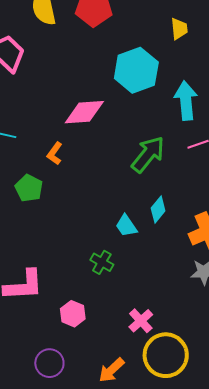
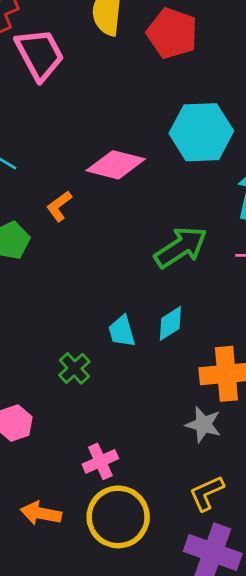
orange arrow: (111, 370) -> (41, 513), turned 36

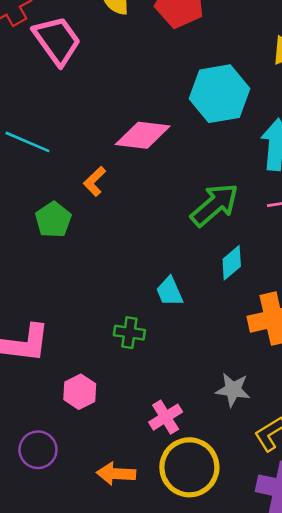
cyan diamond: (170, 323) -> (232, 263), moved
green cross: (74, 368) -> (129, 333), turned -32
gray star: (203, 424) -> (233, 390), moved

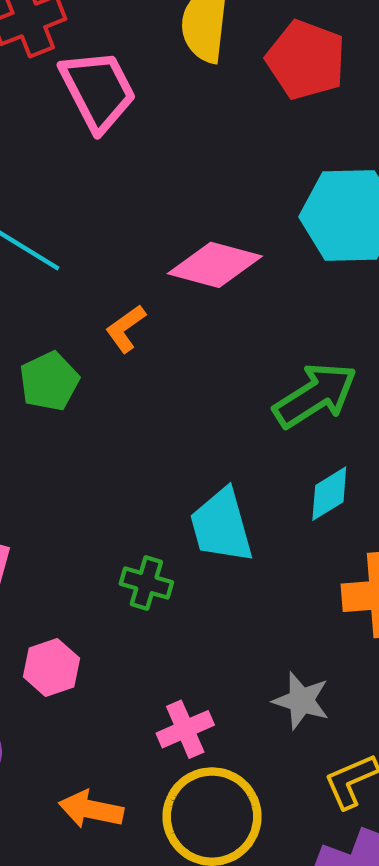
cyan trapezoid: (170, 292) -> (221, 526), size x1.5

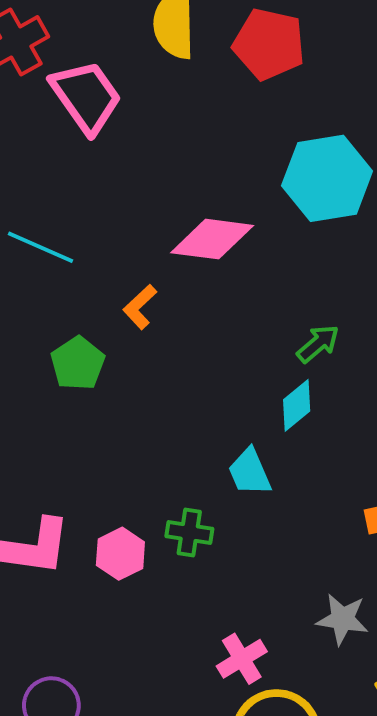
green arrow: (315, 395) -> (318, 344), size x0.6
cyan diamond: (329, 494) -> (297, 405), moved
cyan trapezoid: (221, 526) -> (250, 472), size x0.7
pink hexagon: (51, 668) -> (120, 554), moved

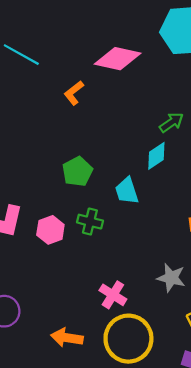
green pentagon: (78, 363) -> (77, 172), moved
pink cross: (242, 659) -> (113, 295), turned -32

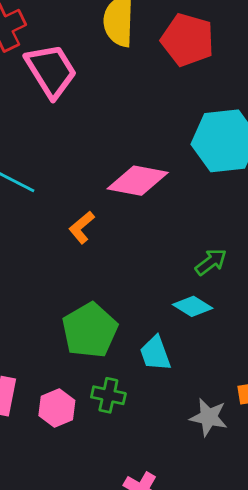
cyan diamond: (156, 156) -> (193, 306), turned 68
green pentagon: (77, 172) -> (90, 330), size x1.4
gray star: (171, 278) -> (209, 417), moved

